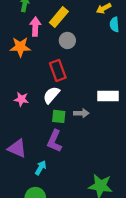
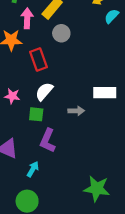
cyan semicircle: (114, 24) -> (112, 16), turned 48
red rectangle: (58, 70) -> (39, 60), moved
green square: (59, 116) -> (36, 114), moved

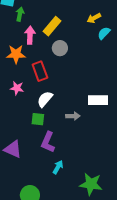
pink star: (12, 96) -> (17, 88), moved
cyan arrow: (33, 169) -> (58, 167), moved

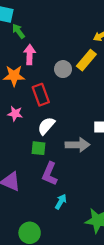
green arrow: (20, 14) -> (18, 31), turned -48
yellow rectangle: (52, 26) -> (86, 60), moved
gray arrow: (73, 116) -> (77, 145), size x1.5

